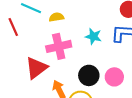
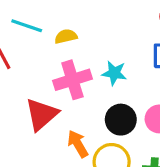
cyan star: (93, 36) -> (114, 73), moved

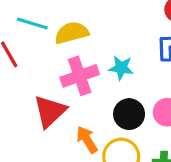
yellow semicircle: (66, 36) -> (72, 33), size x1.5

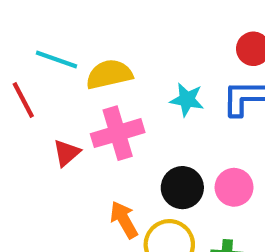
cyan star: (121, 68) -> (187, 100), moved
red triangle: (50, 111) -> (67, 153), moved, size x0.6

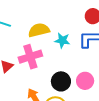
yellow semicircle: (109, 74) -> (39, 30), moved

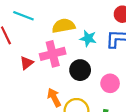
black circle: (61, 81) -> (80, 70), moved

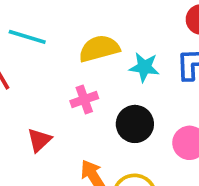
pink cross: (53, 54) -> (84, 100), size x0.6
red triangle: (27, 63) -> (39, 140), moved

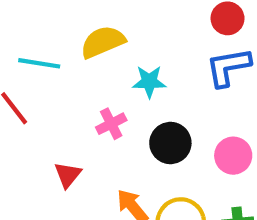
yellow semicircle: (99, 49) -> (103, 42), moved
cyan star: (144, 67) -> (149, 82), moved

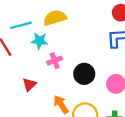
cyan line: (39, 63) -> (21, 25), turned -30
cyan star: (149, 82) -> (39, 41), moved

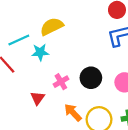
pink cross: (55, 61) -> (61, 82), moved

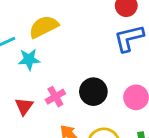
red triangle: (38, 98) -> (24, 106), moved

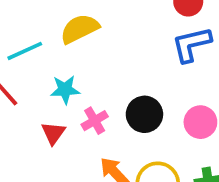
cyan star: (29, 59) -> (65, 90), moved

